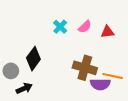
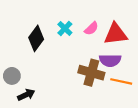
red triangle: (107, 32) -> (116, 34), size x1.6
black diamond: (33, 59) -> (36, 38), moved
purple semicircle: (100, 84) -> (110, 60), moved

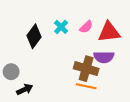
orange line: (121, 81) -> (86, 86), moved

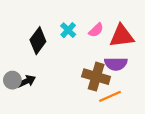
orange line: (86, 86) -> (110, 96), moved, turned -36
black arrow: (25, 89) -> (26, 81), moved

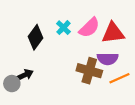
pink semicircle: (96, 30) -> (89, 28), size x1.5
gray circle: (12, 80) -> (12, 84), moved
orange line: (110, 96) -> (119, 78), moved

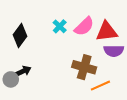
black diamond: (36, 37) -> (20, 36), moved
purple semicircle: (108, 59) -> (114, 51), moved
orange line: (119, 78) -> (100, 86), moved

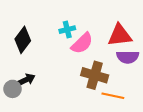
cyan cross: (60, 26) -> (67, 30), turned 32
pink semicircle: (84, 26) -> (82, 43), moved
orange line: (100, 86) -> (113, 96), turned 36

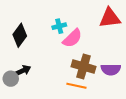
red triangle: (120, 35) -> (110, 18), moved
purple semicircle: (128, 57) -> (111, 70), moved
orange line: (113, 96) -> (76, 86), moved

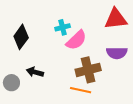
brown cross: (83, 67) -> (88, 70), turned -30
purple semicircle: (111, 70) -> (117, 53), moved
black arrow: (23, 71) -> (35, 72), moved, turned -140

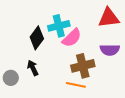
cyan cross: (63, 27) -> (59, 26), size x1.5
black diamond: (21, 37) -> (37, 38), moved
black arrow: (35, 72) -> (33, 68), turned 49

